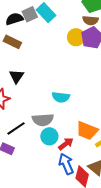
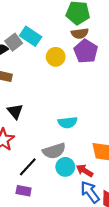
yellow circle: (76, 37) -> (56, 57), moved
red arrow: (66, 144) -> (85, 171), turned -98

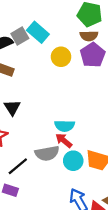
cyan circle: (65, 167) -> (73, 161), moved
red arrow: (85, 171) -> (64, 141), moved

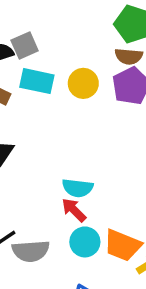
cyan rectangle: (38, 32) -> (37, 81), moved, turned -35
gray semicircle: (47, 153) -> (31, 251), moved

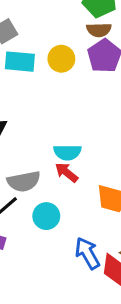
cyan circle: (85, 242) -> (46, 216), moved
gray semicircle: (31, 251) -> (24, 181), moved

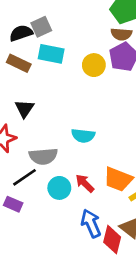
yellow circle: (61, 59) -> (94, 65), moved
red arrow: (66, 172) -> (85, 183), moved

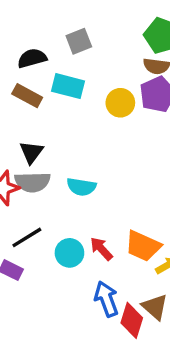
gray square: (41, 27) -> (79, 41), moved
cyan semicircle: (83, 136) -> (81, 187), moved
gray semicircle: (43, 156) -> (32, 182), moved

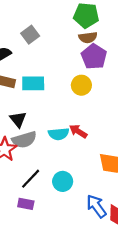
cyan rectangle: (68, 86) -> (33, 83), moved
yellow circle: (120, 103) -> (81, 85), moved
red arrow: (101, 249) -> (78, 131), moved

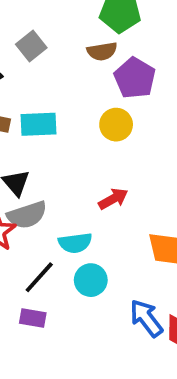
brown semicircle: (88, 37) -> (102, 51), moved
red arrow: (78, 131) -> (113, 199), turned 120
cyan semicircle: (59, 134) -> (75, 243), moved

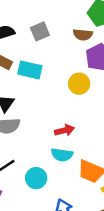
gray square: (31, 46) -> (40, 31), moved
cyan semicircle: (75, 243) -> (62, 155), moved

